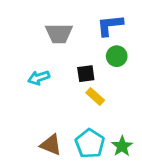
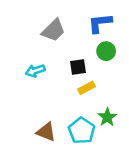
gray trapezoid: (59, 33) -> (53, 30), turned -45
yellow rectangle: (95, 96) -> (87, 88), turned -70
green star: (122, 146) -> (107, 117), moved

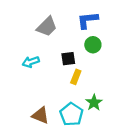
yellow rectangle: (87, 88) -> (76, 77), turned -40

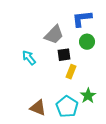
gray trapezoid: (47, 27) -> (54, 35), moved
cyan arrow: (31, 62) -> (29, 58), turned 70

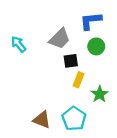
cyan arrow: (29, 58) -> (19, 44), moved
green star: (88, 96) -> (100, 94), moved

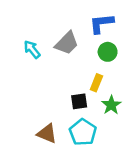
cyan arrow: (19, 44) -> (32, 49), moved
black square: (71, 61) -> (79, 101), moved
yellow rectangle: (78, 80) -> (96, 83), moved

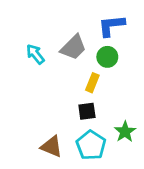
green circle: (108, 52) -> (107, 57), moved
yellow rectangle: (96, 83) -> (92, 83), moved
green star: (111, 105) -> (125, 132), moved

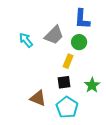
blue L-shape: (111, 26) -> (82, 19), turned -80
green star: (125, 132) -> (92, 85), moved
brown triangle: (52, 147) -> (38, 98), moved

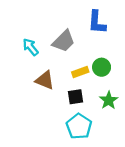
green circle: (79, 42) -> (102, 67), moved
yellow rectangle: (68, 61) -> (80, 72), turned 48
brown triangle: (38, 98) -> (45, 80), moved

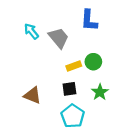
gray trapezoid: (64, 41) -> (59, 38), turned -85
cyan arrow: (31, 47) -> (31, 31), moved
brown triangle: (45, 80) -> (33, 95), moved

